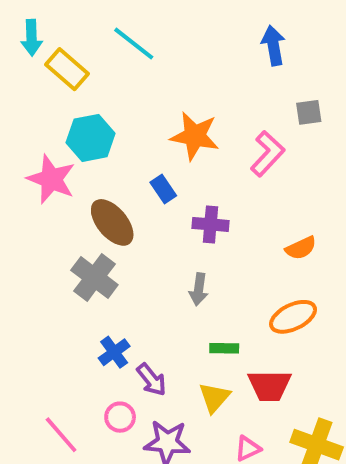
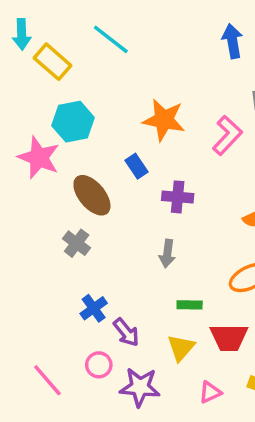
gray cross: (94, 277) -> (77, 243), size x0.7

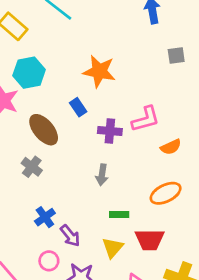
pink L-shape: (227, 135) -> (146, 119), moved, turned 32

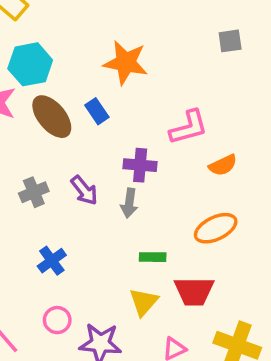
brown ellipse: (44, 130) -> (52, 117), moved
purple cross: (110, 131) -> (140, 165), moved
gray cross: (32, 167) -> (34, 192), turned 30
purple arrow: (70, 236) -> (84, 190), moved

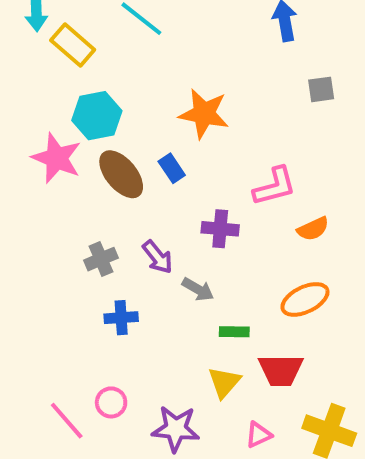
gray arrow: (129, 203) -> (198, 289), moved, turned -68
blue cross: (52, 261) -> (121, 318), moved, turned 32
pink circle: (57, 320) -> (111, 402), moved

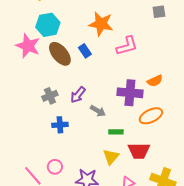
pink L-shape: (275, 186) -> (127, 46), moved
purple cross: (220, 229) -> (130, 93), moved, size x1.4
purple arrow: (158, 257) -> (78, 95), turned 78

